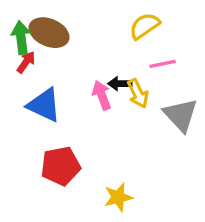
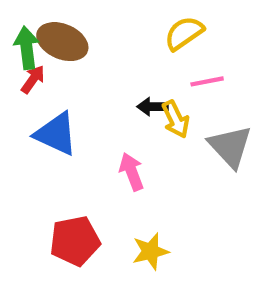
pink arrow: (102, 95) -> (132, 172), moved
red pentagon: (61, 166) -> (75, 241), moved

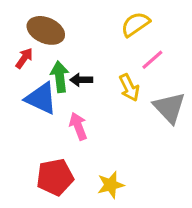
green arrow: (27, 48) -> (60, 77), moved
pink line: (207, 81) -> (152, 60), turned -30
black arrow: (153, 107) -> (81, 80), moved
pink arrow: (132, 172) -> (78, 126), moved

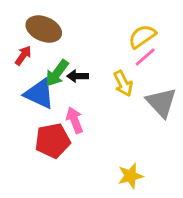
yellow semicircle: (135, 24) -> (142, 36), moved
green arrow: (60, 77) -> (57, 73), turned -136
red pentagon: (55, 177) -> (53, 141), moved
yellow star: (111, 185) -> (130, 176), moved

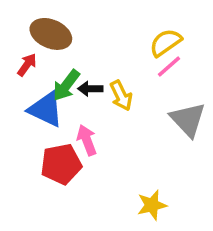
yellow arrow: (123, 83) -> (121, 96), moved

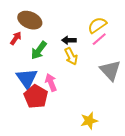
black arrow: (90, 89) -> (69, 40), moved
blue triangle: (46, 109) -> (27, 78), moved, turned 30
red pentagon: (61, 164) -> (36, 97), turned -30

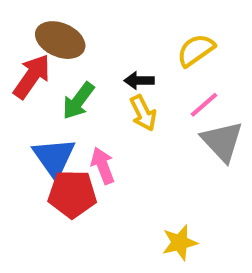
red arrow: (16, 38) -> (32, 76), size x1.6
pink line: (99, 39) -> (204, 105), moved
red pentagon: (36, 97) -> (72, 194), turned -30

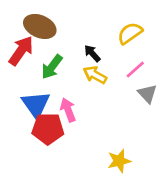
black arrow: (139, 81) -> (92, 53), turned 48
yellow arrow: (143, 113) -> (95, 75), turned 145
gray triangle: (222, 141) -> (147, 94), size x0.7

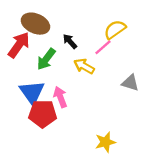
black arrow: (92, 53) -> (70, 41), moved
pink line: (135, 69) -> (103, 47), moved
gray triangle: (147, 94) -> (130, 83), turned -30

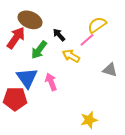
red pentagon: (43, 114) -> (15, 99), moved

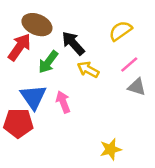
black arrow: (59, 35) -> (73, 43), size x1.5
pink line: (87, 40) -> (129, 65), moved

